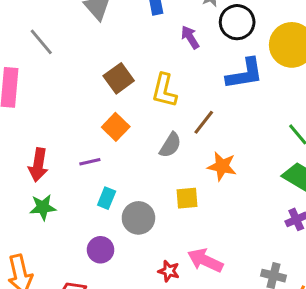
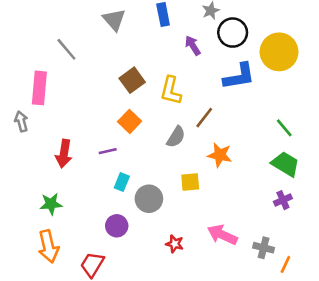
green star: (43, 207) -> (51, 204), moved
pink arrow: (205, 260) -> (222, 235), moved

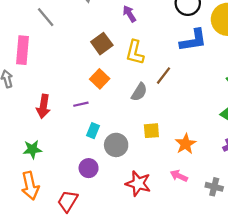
purple arrow: (193, 45) -> (129, 14), moved
orange star: (220, 155) -> (186, 144), moved, turned 30
pink arrow: (222, 235) -> (179, 176), size x0.7
red star: (175, 244) -> (138, 184), size x1.6

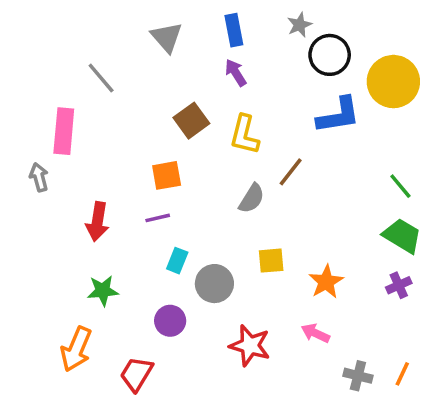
orange square: (100, 79) -> (167, 175), moved, turned 36
green star: (32, 149) -> (103, 291), moved
orange arrow: (30, 186) -> (76, 349), turned 36
gray cross: (214, 187) -> (358, 376), moved

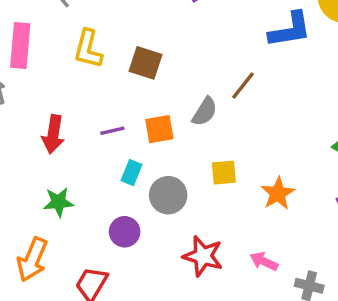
brown square: (191, 121) -> (145, 63), moved, turned -36
yellow L-shape: (245, 135) -> (88, 49), moved
orange square: (167, 175) -> (159, 129), moved
pink arrow: (315, 333) -> (264, 261), moved

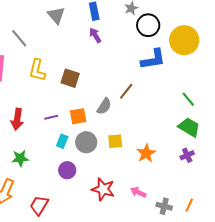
gray circle: (168, 195) -> (86, 142), moved
purple circle: (125, 232) -> (67, 170), moved

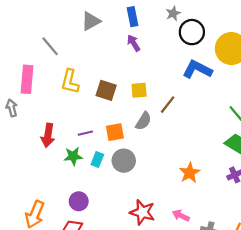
gray triangle: (56, 15) -> (91, 21), turned 42
blue L-shape: (153, 59) -> (197, 69), turned -144
yellow square: (115, 141) -> (139, 90), moved
green star: (20, 158) -> (73, 156), moved
purple circle: (67, 170) -> (79, 201), moved

